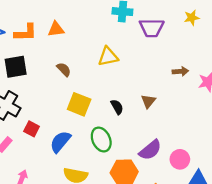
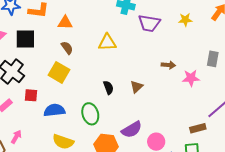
orange triangle: (56, 29) -> (65, 23), moved
yellow square: (79, 104) -> (59, 72), moved
red square: (32, 129) -> (31, 95), turned -32
blue semicircle: (60, 142) -> (54, 110), turned 35

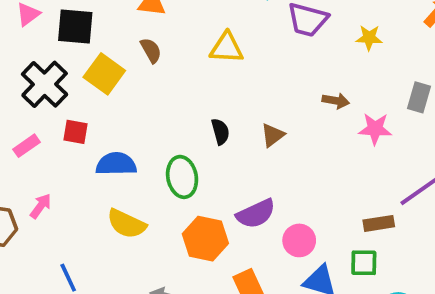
yellow star: (185, 20) -> (369, 38), moved
yellow square: (59, 72) -> (104, 74), moved

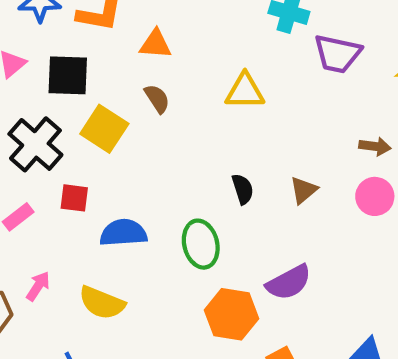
yellow semicircle: (127, 224) -> (102, 303), moved
pink circle: (299, 240) -> (375, 196), moved

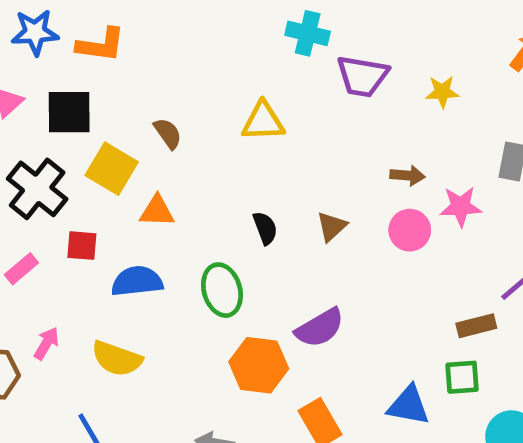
orange triangle: (155, 44) -> (157, 211), moved

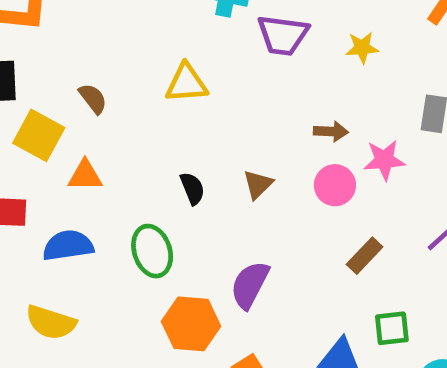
brown rectangle: (476, 326) -> (365, 256), moved, turned -30
purple semicircle: (320, 328) -> (250, 285), turned 150

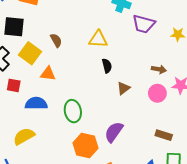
black semicircle: (192, 188) -> (107, 66), moved
brown rectangle: (365, 256) -> (164, 135), moved, turned 56
yellow semicircle: (51, 322) -> (24, 136), turned 125

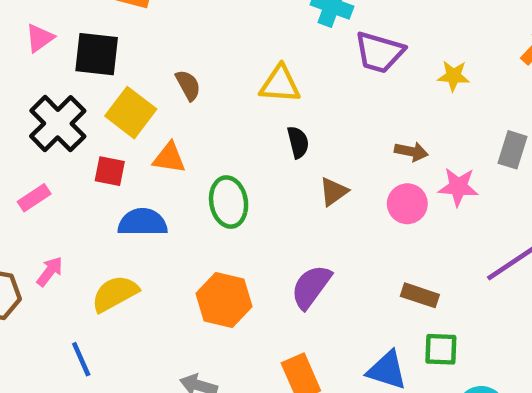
red square: (14, 85) -> (110, 171), moved
green ellipse: (73, 111) -> (229, 202), moved
orange hexagon: (86, 146) -> (224, 300), moved

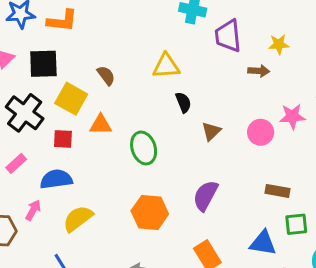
purple trapezoid: (379, 52) -> (228, 36), turned 76
brown arrow: (411, 152) -> (259, 71), moved
blue semicircle: (143, 222) -> (56, 179), moved

